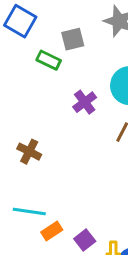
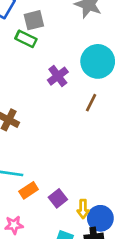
gray square: (73, 39) -> (34, 20), moved

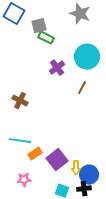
green rectangle: (26, 39) -> (46, 38), moved
purple square: (58, 198) -> (57, 160), size x1.5

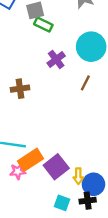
brown cross: (20, 101) -> (20, 89), moved, turned -35
orange rectangle: (35, 154) -> (30, 160), size x1.5
pink star: (24, 180) -> (18, 171), moved

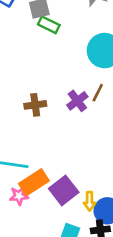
purple cross: (56, 59) -> (77, 101), moved
brown cross: (20, 89) -> (35, 105), moved

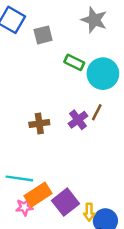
green rectangle: (49, 25) -> (74, 62), moved

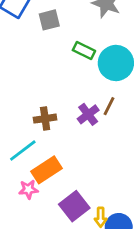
cyan line: (19, 178) -> (23, 151), moved, turned -45
orange rectangle: (38, 195) -> (46, 170), moved
pink star: (24, 207) -> (28, 189), moved

